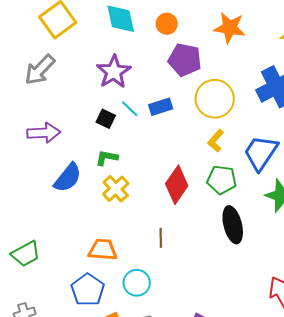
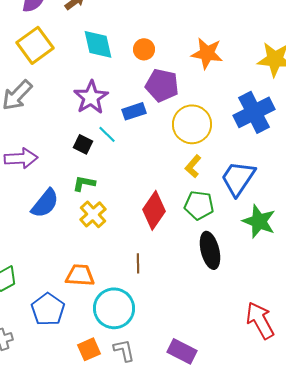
blue rectangle: (161, 107) -> (134, 111), moved
cyan circle: (137, 283) -> (114, 308), size x1.5
blue pentagon: (88, 290) -> (48, 309), moved

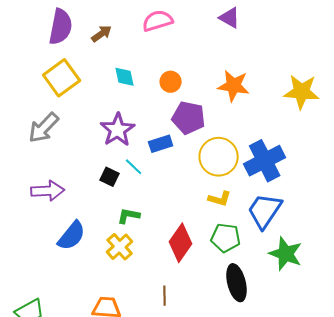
cyan diamond: (98, 44) -> (125, 77), size x0.7
blue cross: (254, 112) -> (265, 161), moved
yellow L-shape: (193, 166) -> (220, 199), turned -115
green L-shape: (84, 183) -> (129, 216), moved

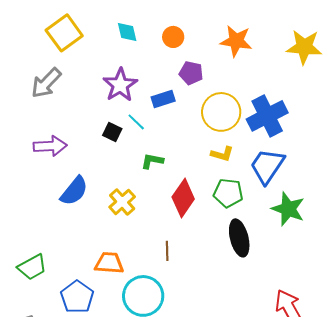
purple pentagon: (189, 118) -> (191, 73), size x0.7
green L-shape: (129, 216) -> (152, 161), moved

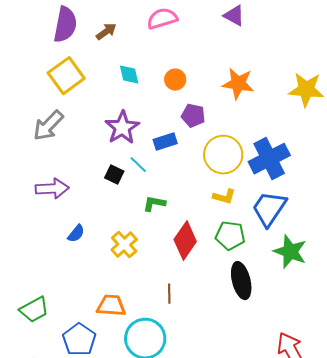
blue semicircle: (74, 191) -> (76, 234), size x0.6

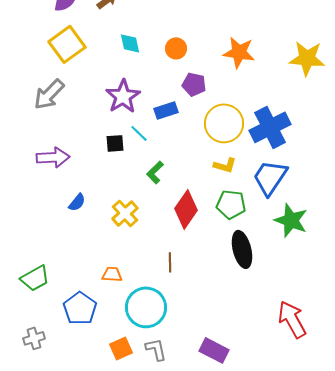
black square: (114, 175) -> (115, 143), turned -30
green L-shape: (154, 204) -> (155, 172), turned -55
orange trapezoid: (111, 306) -> (112, 274), size x0.7

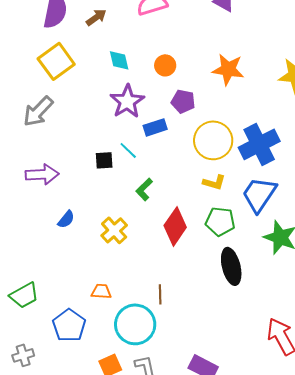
purple star: (123, 96) -> (127, 101), moved
brown line: (170, 262) -> (160, 294), moved

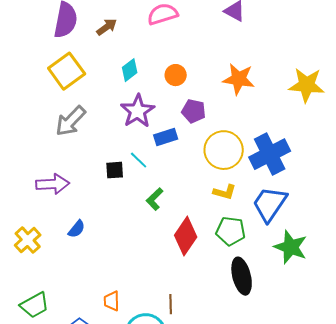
cyan diamond: (119, 60) -> (130, 70), turned 65
gray arrow: (38, 111) -> (71, 121), moved
yellow cross: (114, 230) -> (28, 240), moved
orange trapezoid: (101, 291) -> (112, 301), turned -95

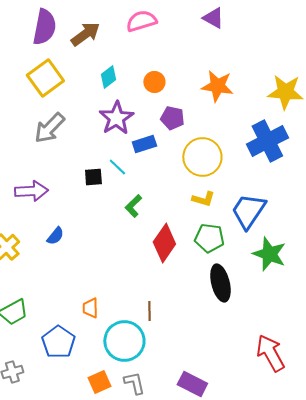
brown arrow: (107, 27) -> (85, 34), size x1.4
blue cross: (270, 154) -> (267, 141), moved

